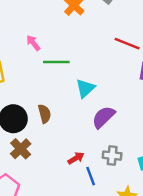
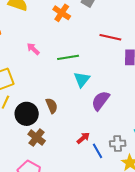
green line: (56, 62) -> (68, 57), moved
gray cross: (112, 156) -> (118, 143), moved

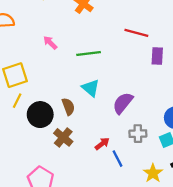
cyan triangle: (82, 79) -> (91, 88), moved, turned -30
brown cross: (37, 138) -> (63, 137), moved
gray cross: (118, 143) -> (138, 134), moved

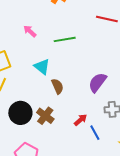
cyan triangle: (91, 88) -> (42, 67), moved
brown semicircle: (68, 107) -> (57, 86), moved
black circle: (40, 115) -> (20, 113), moved

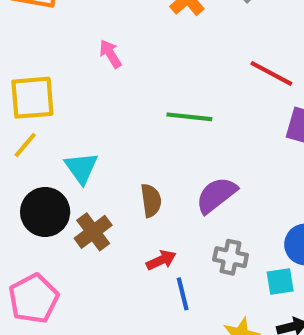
green line: (65, 39) -> (189, 117), moved
cyan triangle: (42, 67) -> (81, 168), moved
brown semicircle: (57, 86) -> (151, 200), moved

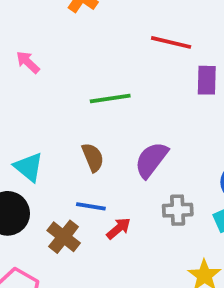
brown semicircle: (151, 200) -> (93, 157), moved
brown cross: (93, 232) -> (64, 237), moved
blue line: (183, 294) -> (91, 206), moved, turned -52

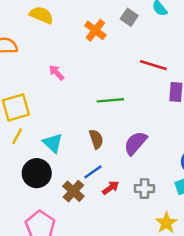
blue line: (91, 206) -> (93, 172), turned -48
gray cross: (178, 210) -> (144, 189), moved

